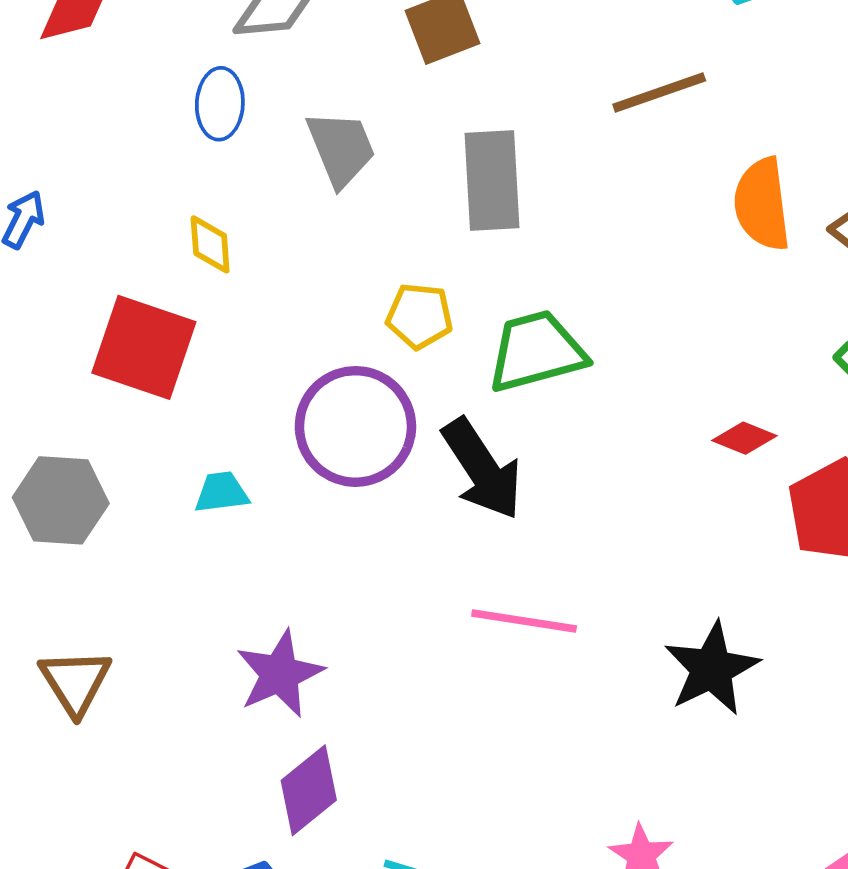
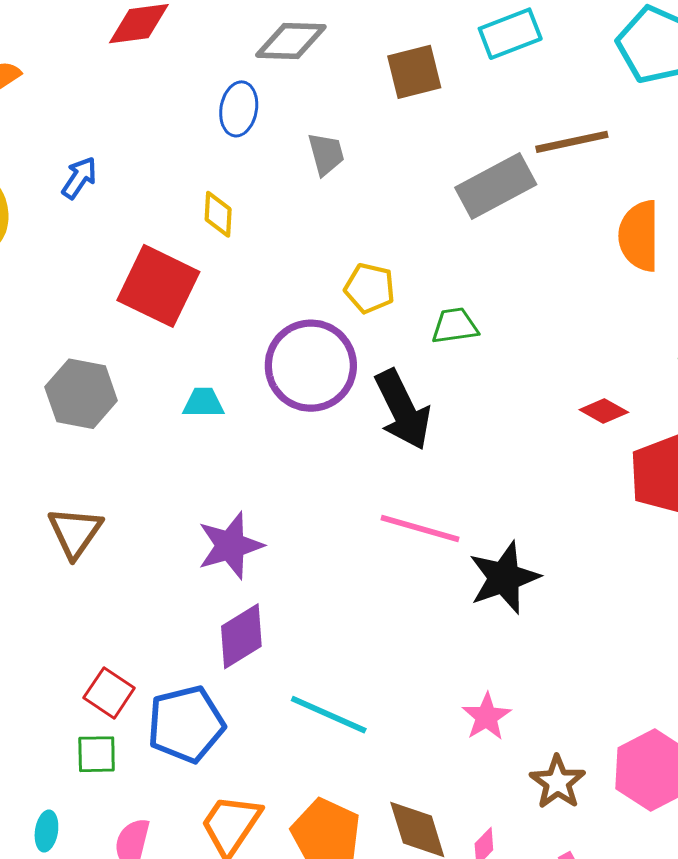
gray trapezoid: (341, 148) -> (326, 154), size x0.7
gray rectangle: (492, 181) -> (496, 186), moved, turned 58
green trapezoid: (536, 351) -> (455, 326), size x0.6
black star: (712, 669) -> (504, 578), moved

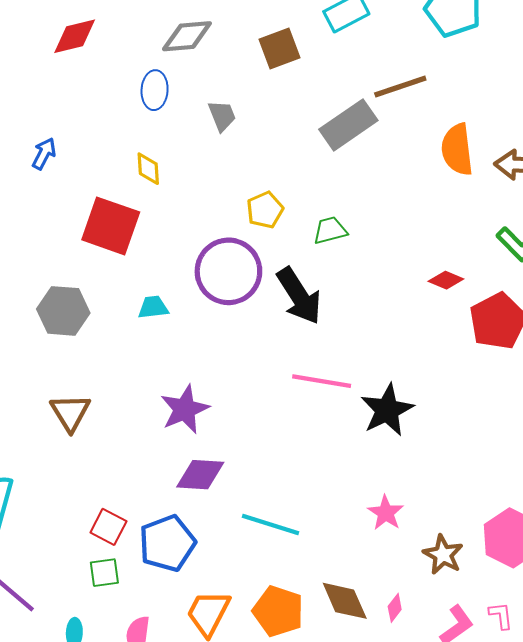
yellow pentagon: (370, 288) -> (265, 210), turned -30
purple diamond: (241, 636) -> (200, 475), turned 42

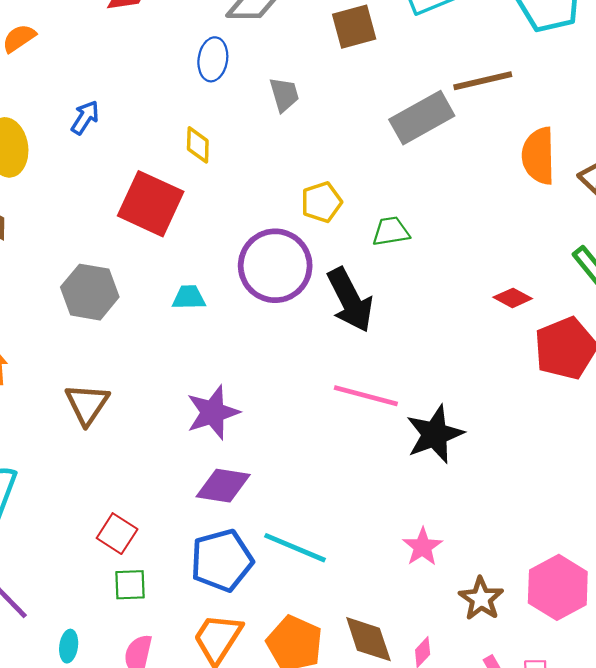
blue pentagon: (167, 543) -> (222, 560), moved
green square: (104, 573) -> (130, 585), moved

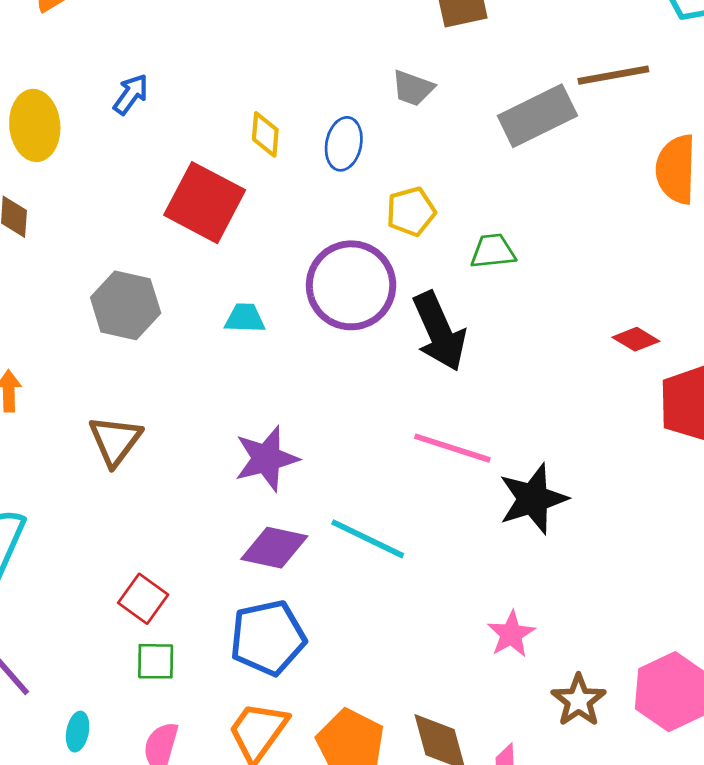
blue ellipse: (213, 59) -> (344, 144), moved
gray trapezoid: (284, 94) -> (413, 88), moved, turned 123
cyan line: (295, 548) -> (368, 539), moved

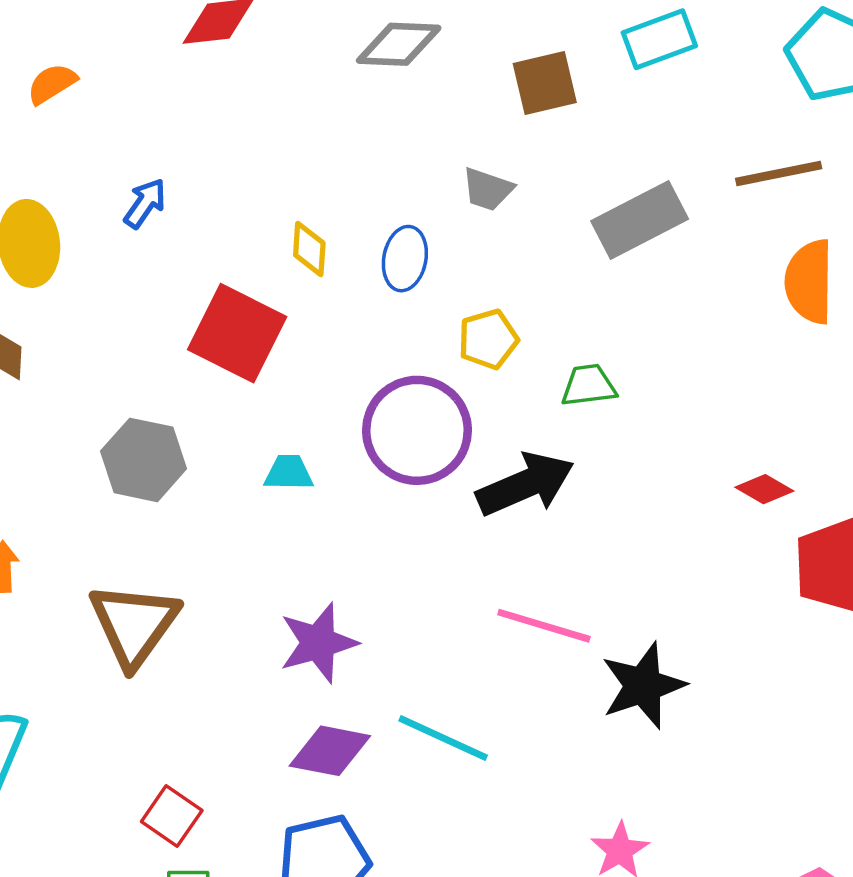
brown line: (613, 75) -> (779, 174), moved
black arrow: (439, 331) -> (525, 484), turned -88
brown triangle: (115, 441) -> (134, 624), size x1.4

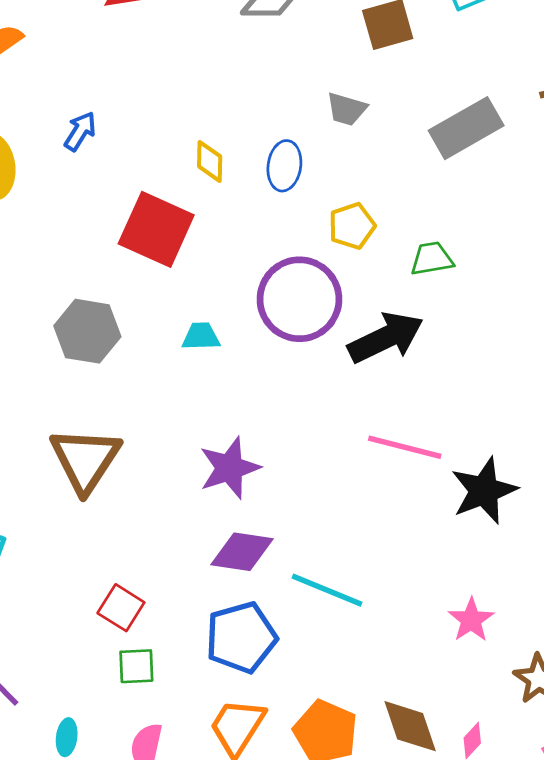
cyan line: (443, 738) -> (327, 590), moved

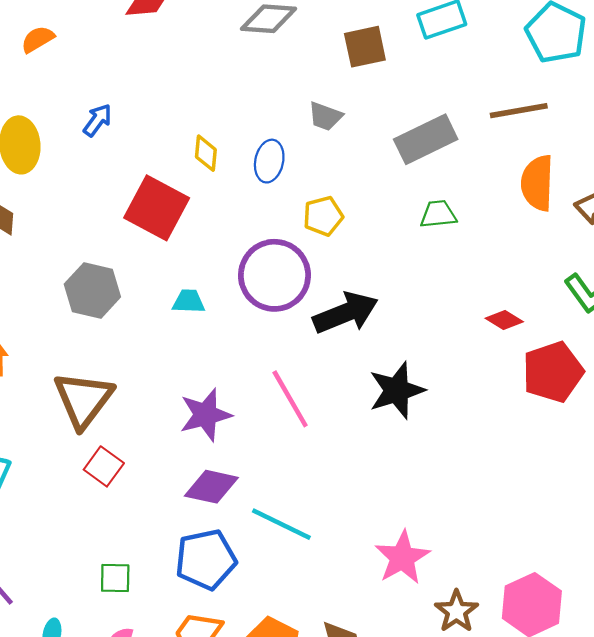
green trapezoid: (432, 259) -> (438, 214), moved
pink line: (405, 447) -> (290, 399), moved, turned 42
black star: (484, 491) -> (397, 390), moved
red square: (121, 608) -> (104, 466), moved
pink star: (471, 620) -> (402, 558), size x1.4

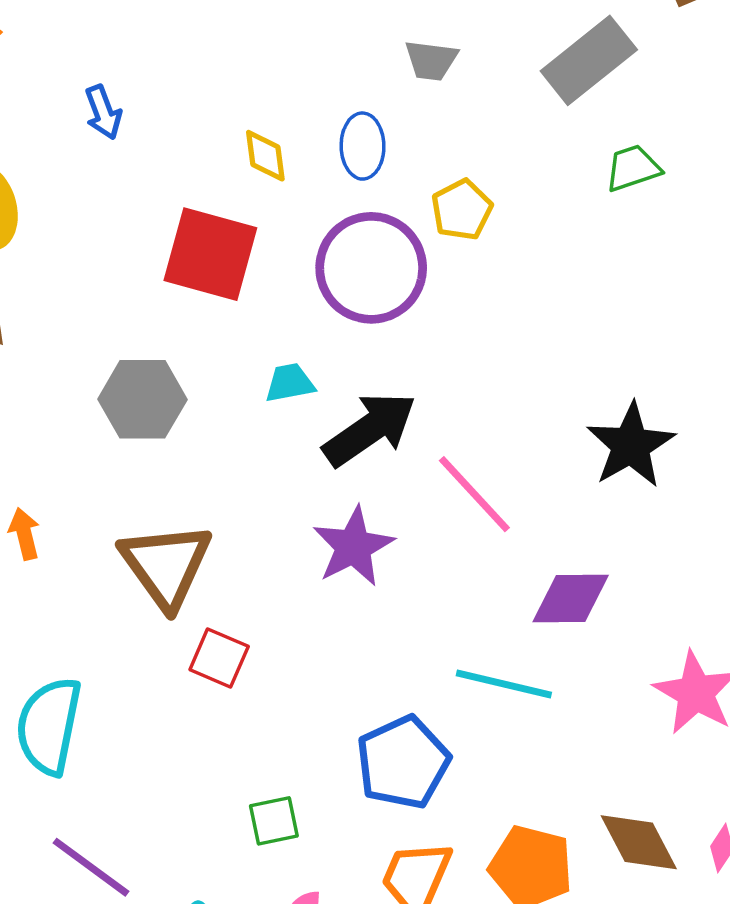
blue arrow: (98, 120) -> (103, 112), moved, turned 136
purple circle: (274, 275) -> (371, 268), moved
black arrow: (346, 313) -> (370, 429), moved
purple diamond: (211, 487) -> (571, 598), moved

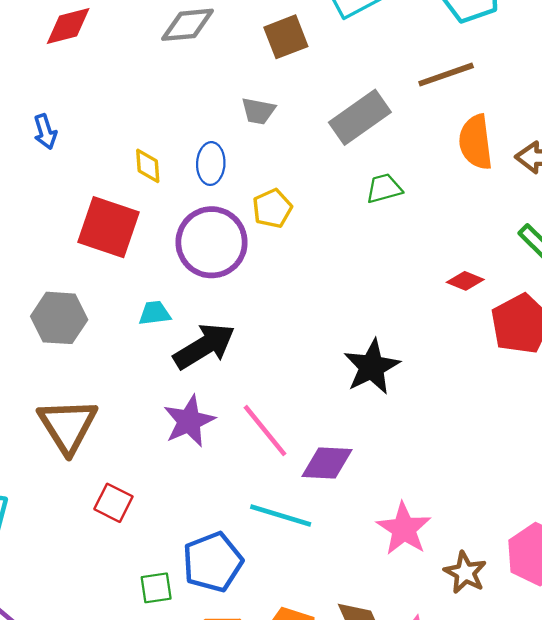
pink line: (474, 494) -> (265, 431), moved
red square: (219, 658) -> (113, 503), moved
green square: (274, 821) -> (156, 588), moved

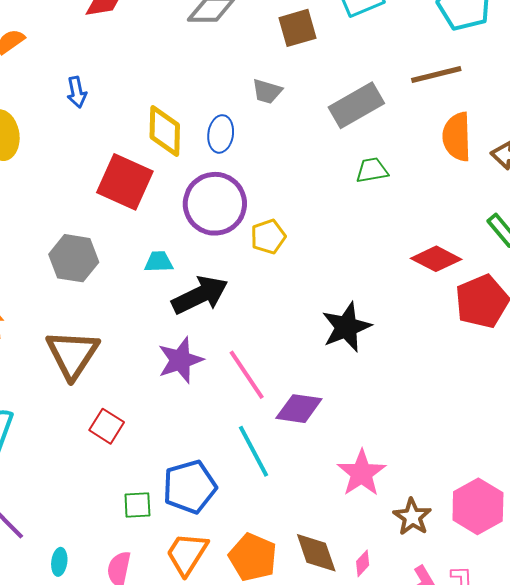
yellow diamond: (148, 166) -> (165, 131), size x1.6
yellow pentagon: (272, 208) -> (268, 237), moved
red diamond: (465, 281) -> (436, 259), size x1.5
cyan line: (281, 516) -> (254, 451), turned 40

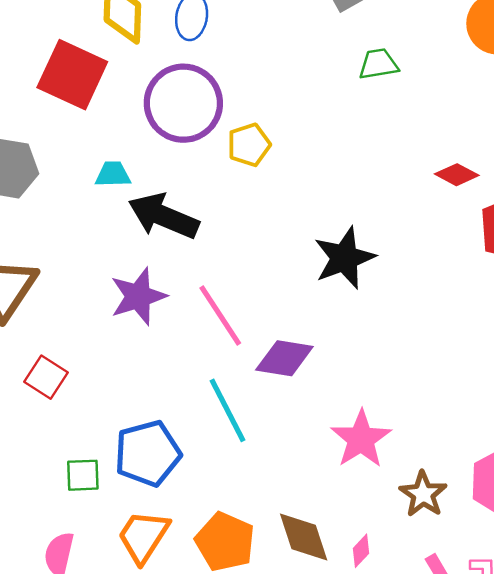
red diamond: (436, 259) -> (457, 175), size x0.7
black arrow: (200, 295) -> (163, 216), turned -132

